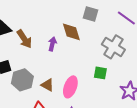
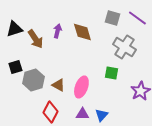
gray square: (90, 14) -> (112, 18), moved
purple arrow: (52, 44) -> (57, 31), moved

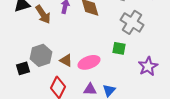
black square: (15, 67) -> (23, 68), moved
pink ellipse: (81, 87) -> (89, 62), turned 50

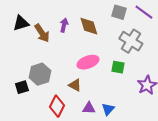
brown triangle: (66, 60) -> (75, 85), moved
pink ellipse: (89, 62) -> (88, 62), moved

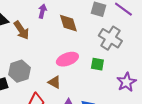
purple arrow: (64, 25) -> (42, 11), moved

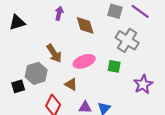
brown arrow: (21, 30) -> (54, 53), moved

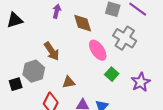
pink ellipse: (84, 61) -> (98, 50), moved, turned 75
green square: (114, 66) -> (112, 74), moved, turned 32
brown triangle: (71, 84) -> (69, 82), turned -40

